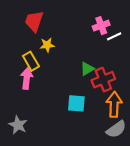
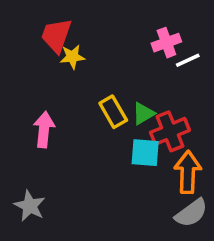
yellow star: (47, 45) -> (72, 57), moved
yellow rectangle: (31, 61) -> (113, 112), moved
cyan square: (76, 103) -> (145, 153), moved

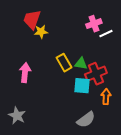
green triangle: (143, 114) -> (81, 64), turned 40
orange arrow: (188, 172) -> (106, 97), size x0.7
gray semicircle: (191, 213) -> (86, 120), moved

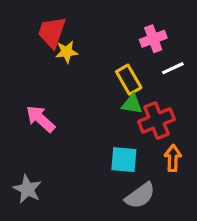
white line: (106, 34) -> (173, 68), moved
yellow rectangle: (64, 63) -> (129, 80), moved
pink arrow: (25, 73) -> (40, 119), turned -54
cyan square: (82, 86) -> (124, 160), moved

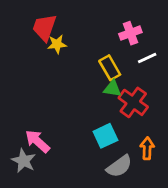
pink arrow: (40, 119) -> (37, 141), moved
red cross: (156, 120) -> (133, 102), turned -32
orange arrow: (173, 158) -> (147, 148), moved
cyan square: (124, 160) -> (105, 136), turned -30

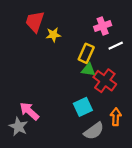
yellow star: (57, 44) -> (53, 35), moved
yellow rectangle: (110, 68) -> (86, 53), turned 54

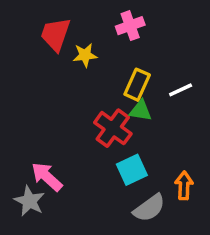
pink cross: (103, 26) -> (130, 26), moved
white line: (116, 46) -> (181, 90), moved
red cross: (105, 81) -> (113, 128), moved

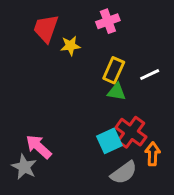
red cross: (113, 128) -> (131, 132), moved

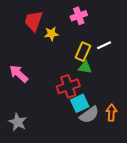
white line: (150, 75) -> (104, 45), moved
red cross: (131, 132) -> (68, 86), moved, turned 35
pink arrow: (39, 147) -> (19, 74), moved
gray semicircle: (124, 173) -> (89, 115), moved

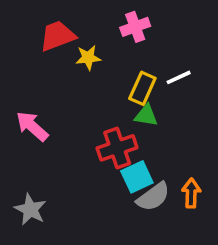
red trapezoid: (33, 21) -> (57, 36), turned 50

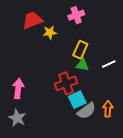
white line: (179, 77) -> (109, 64), moved
pink arrow: (32, 126) -> (18, 88), moved, turned 54

